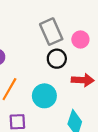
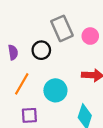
black circle: (57, 59) -> (41, 50), moved

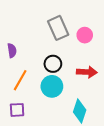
black circle: (41, 50) -> (53, 64), moved
purple square: (29, 115) -> (17, 110), moved

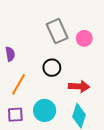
red arrow: (87, 72) -> (79, 86), moved
cyan circle: (52, 86) -> (45, 110), moved

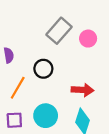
gray rectangle: (57, 31) -> (59, 31), turned 65
black circle: (52, 68) -> (43, 69), moved

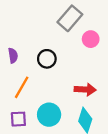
gray rectangle: (59, 31) -> (70, 18), moved
black circle: (43, 69) -> (47, 59), moved

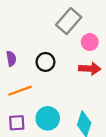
orange line: (22, 87) -> (20, 91), turned 40
red arrow: (85, 89) -> (90, 69), moved

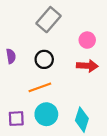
gray rectangle: (69, 21) -> (49, 20), moved
orange line: (20, 91) -> (40, 87), moved

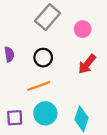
pink circle: (87, 40) -> (83, 29), moved
red arrow: (87, 66) -> (87, 64), turned 126

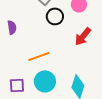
black circle: (43, 58) -> (55, 16), moved

